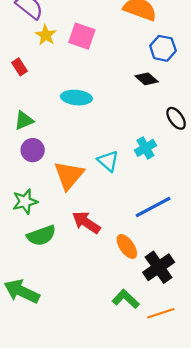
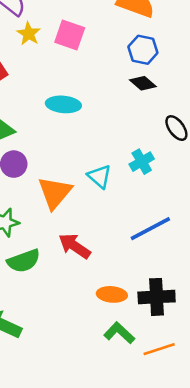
blue hexagon: (163, 48) -> (143, 50), moved
orange ellipse: (127, 246) -> (112, 294), moved, turned -50
black cross: (159, 267) -> (157, 297), turned 32

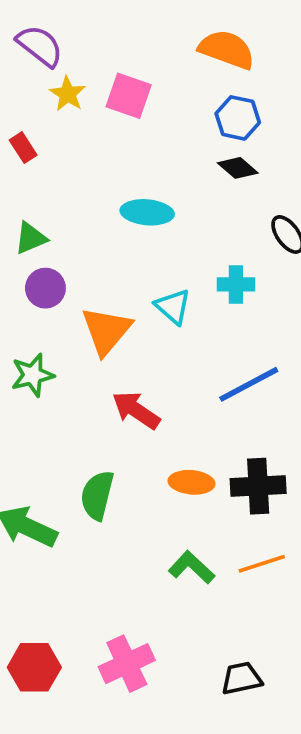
cyan ellipse: (63, 104) -> (147, 212), moved
cyan cross: (142, 162) -> (236, 284), turned 30
green semicircle: (24, 261) -> (97, 495), moved, turned 124
green L-shape: (119, 333) -> (192, 567), moved

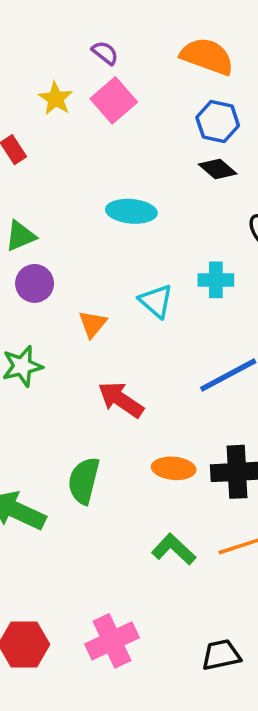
purple semicircle: (40, 46) -> (105, 53), moved, size x0.6
pink square: (129, 96) -> (114, 100), turned 30
orange triangle: (106, 331) -> (93, 324), size x0.6

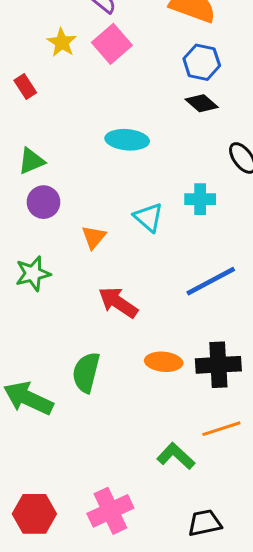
green L-shape: (174, 549) -> (176, 456), moved

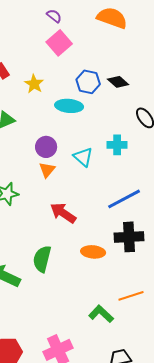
yellow star: (62, 42) -> (34, 84), moved
blue hexagon: (202, 62) -> (88, 82), moved
purple circle: (44, 202) -> (46, 147), moved
black cross: (218, 365) -> (129, 237), moved

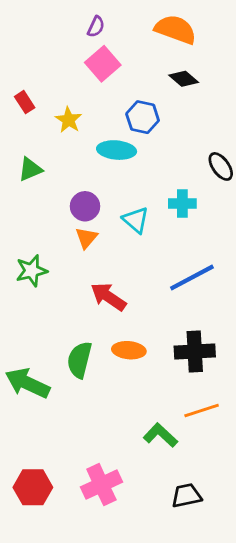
purple semicircle: (54, 16) -> (96, 27), turned 77
black diamond: (118, 82) -> (184, 79), moved
black cross: (129, 237) -> (195, 352), moved
orange ellipse: (93, 252) -> (129, 350), moved

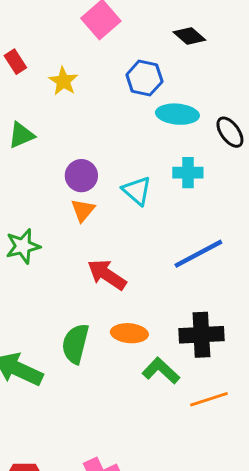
cyan ellipse: (117, 150) -> (177, 114), moved
green L-shape: (160, 435) -> (161, 371), moved

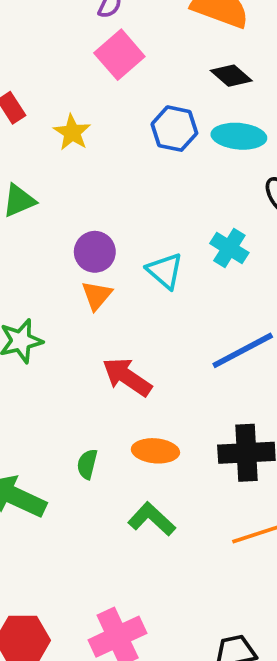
cyan ellipse: (177, 114) -> (239, 136), moved
cyan cross: (188, 173) -> (229, 248), turned 32
green semicircle: (75, 344) -> (87, 464), size x0.6
green L-shape: (161, 371) -> (152, 519), moved

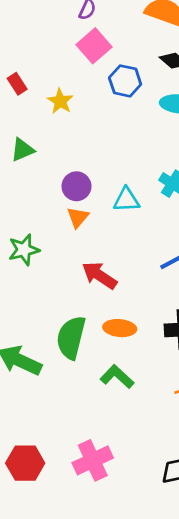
blue hexagon: (174, 129) -> (125, 81), moved
cyan triangle: (165, 271) -> (126, 200), turned -44
green semicircle: (87, 464) -> (71, 338), size x2.0

